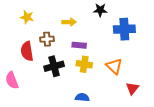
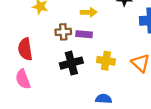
purple rectangle: (79, 45) -> (84, 34), moved
red semicircle: (27, 51) -> (25, 49), moved

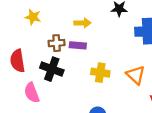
black cross: (71, 63) -> (52, 69), moved, turned 35
pink semicircle: (23, 79) -> (32, 93), moved

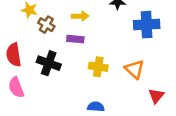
brown cross: (57, 43) -> (46, 25), moved, turned 35
pink semicircle: (32, 93) -> (16, 87), moved

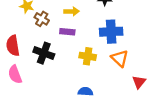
blue cross: (147, 25) -> (111, 32), moved

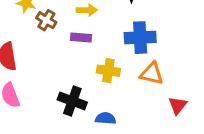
black cross: (44, 53) -> (72, 101), moved
orange triangle: (120, 58) -> (152, 74), turned -30

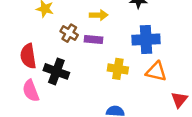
brown cross: (46, 20) -> (69, 33), moved
black cross: (72, 101) -> (56, 71), moved

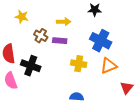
blue cross: (146, 39) -> (101, 41), turned 30
orange triangle: (156, 71) -> (109, 66), turned -36

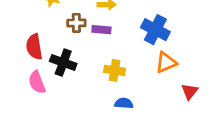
brown cross: (41, 36) -> (76, 23), turned -32
yellow cross: (79, 64) -> (115, 70), moved

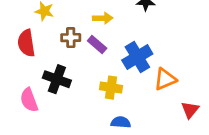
purple rectangle: (101, 30) -> (97, 45), turned 36
blue cross: (155, 30) -> (137, 57), moved, turned 32
red semicircle: (34, 47) -> (26, 43), moved

